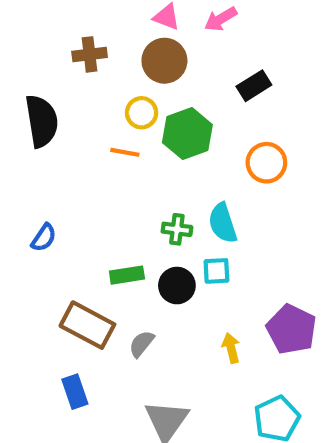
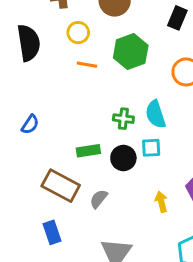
black rectangle: (254, 86) -> (177, 18), turned -35
yellow circle: (142, 113) -> (78, 33), moved

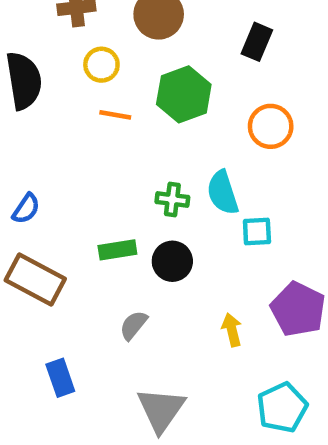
cyan square: (151, 148) -> (257, 232), moved
brown rectangle: (61, 186) -> (35, 280), moved

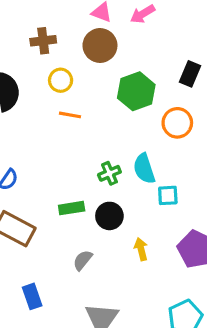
black rectangle: (257, 42) -> (190, 74), moved
green hexagon: (184, 94) -> (136, 91), moved
green cross: (172, 200) -> (109, 173), turned -30
yellow arrow: (232, 330) -> (141, 249), moved

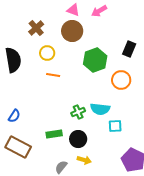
brown cross: (43, 41) -> (36, 28), turned -35
cyan semicircle: (144, 169) -> (100, 109), turned -66
yellow arrow: (141, 249) -> (84, 160), moved, turned 120

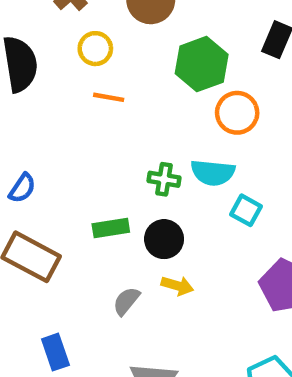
orange circle: (121, 80) -> (237, 113), moved
green cross: (78, 112) -> (164, 179), turned 32
cyan square: (115, 126) -> (246, 210), turned 32

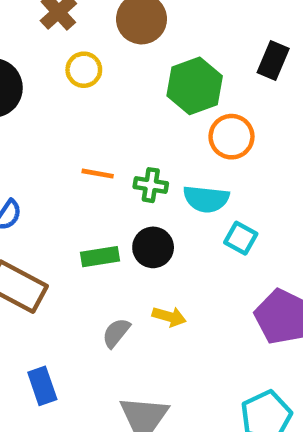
orange line: (109, 97) -> (98, 174), moved
green cross: (164, 179) -> (151, 185), moved
black circle: (164, 239) -> (153, 247), moved

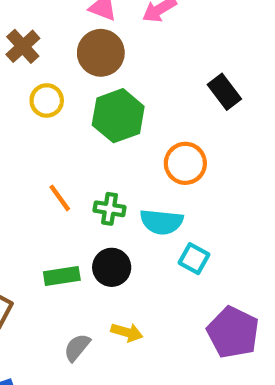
black rectangle: (273, 60) -> (224, 92), turned -60
green hexagon: (195, 86) -> (118, 116), moved
orange line: (98, 174) -> (60, 198), turned 44

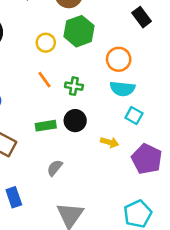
yellow circle: (47, 100) -> (46, 43), moved
cyan semicircle: (162, 222) -> (122, 89), moved
cyan square: (194, 259) -> (134, 115), moved
yellow arrow: (127, 332) -> (110, 142), moved

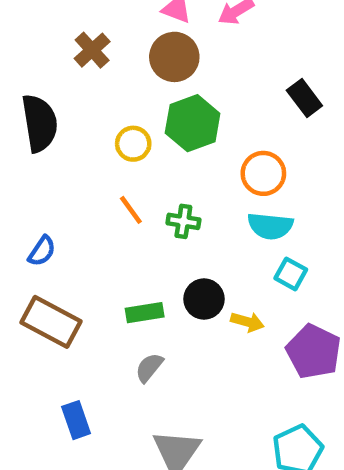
black circle: (75, 121) -> (204, 299), moved
green rectangle: (46, 126) -> (145, 313), moved

